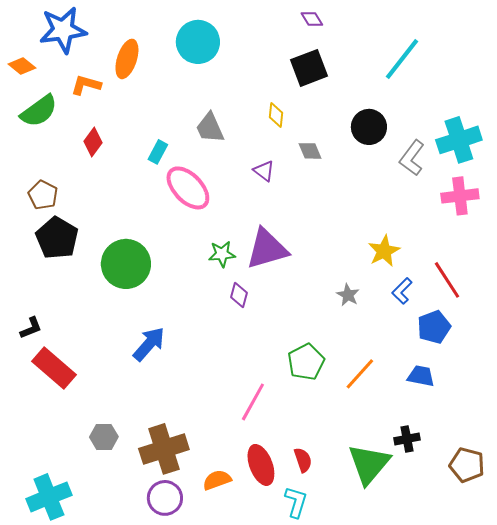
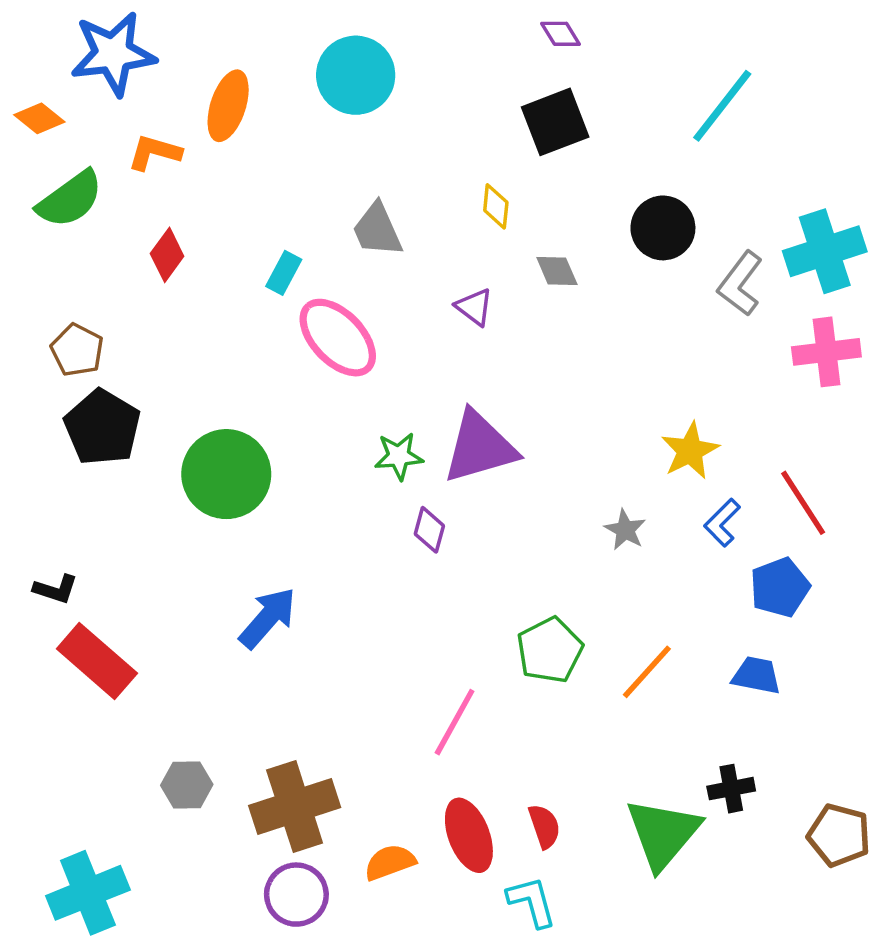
black L-shape: (31, 328) -> (56, 589), turned 40
cyan L-shape: (296, 502) -> (532, 902), turned -32

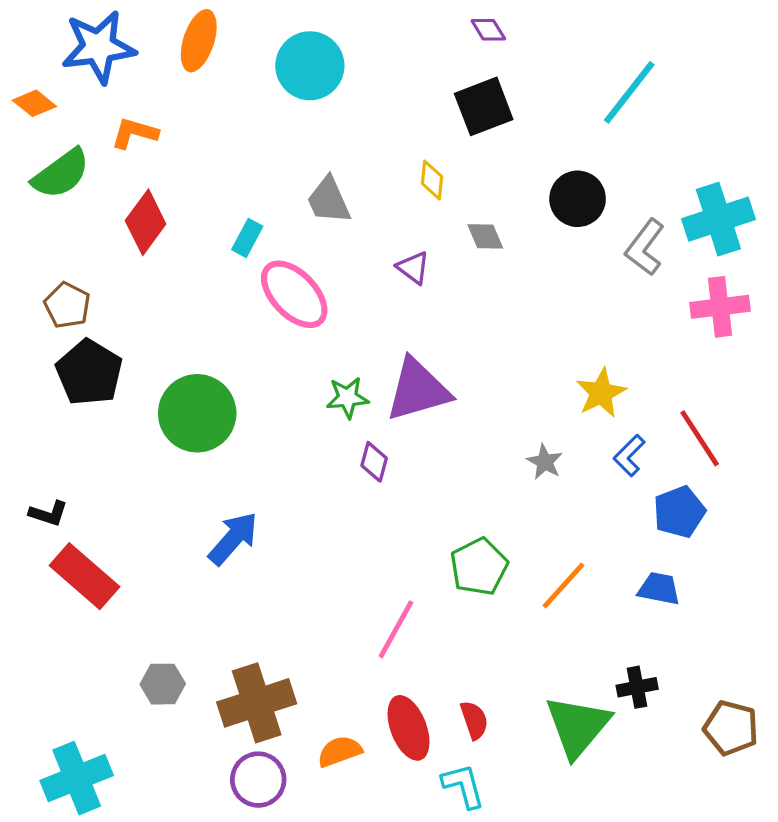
orange ellipse: (228, 106) -> (199, 41), moved
red diamond: (167, 255) -> (146, 222), size x1.4

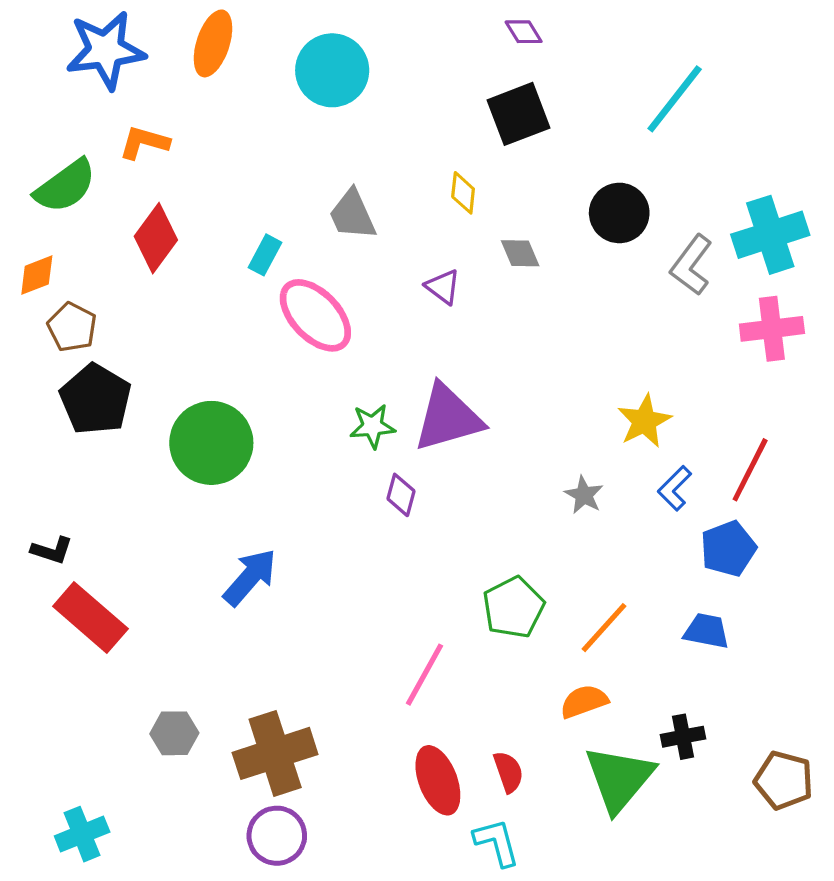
orange diamond: (34, 103) -> (37, 275), moved, turned -60
red line: (700, 438) -> (750, 470), turned 60
orange semicircle: (340, 751) -> (584, 701), moved
cyan cross: (77, 778) -> (82, 834), size x0.7

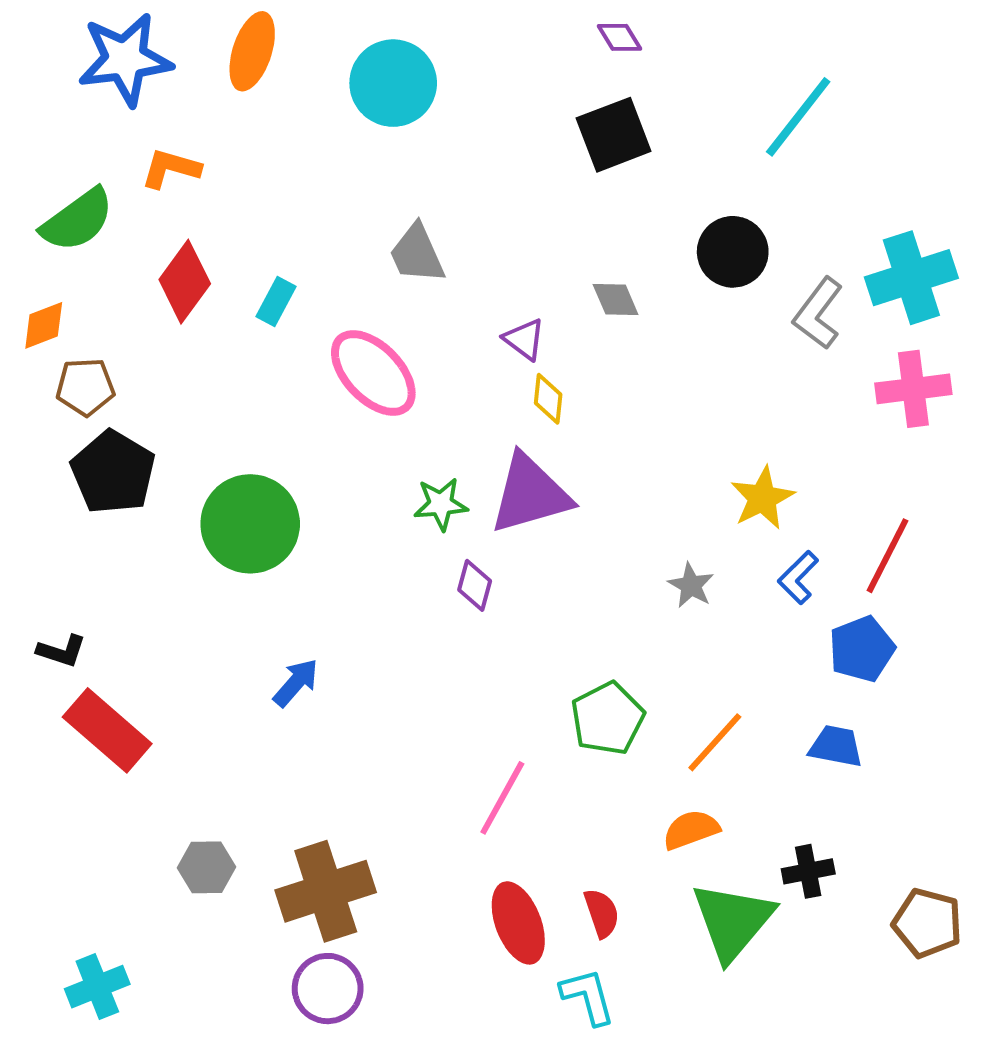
yellow diamond: (463, 193) -> (548, 399), moved
cyan rectangle: (265, 255) -> (276, 301), moved
brown pentagon: (72, 327) -> (85, 387), turned -30
blue arrow: (250, 577) -> (296, 683), size x0.7

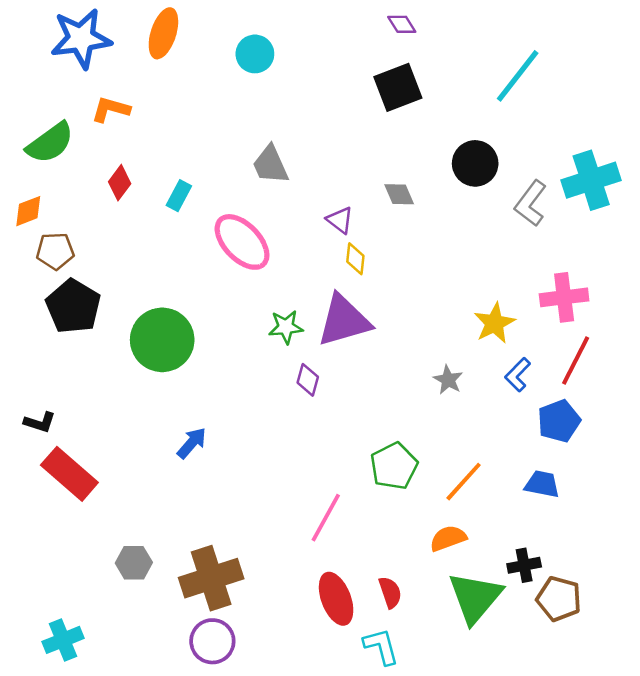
cyan circle: (393, 83) -> (255, 54), size x0.7
red diamond: (185, 282) -> (120, 183), size x0.7
pink cross: (913, 389) -> (564, 297), moved
brown pentagon: (927, 923) -> (559, 599), moved

